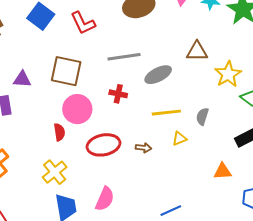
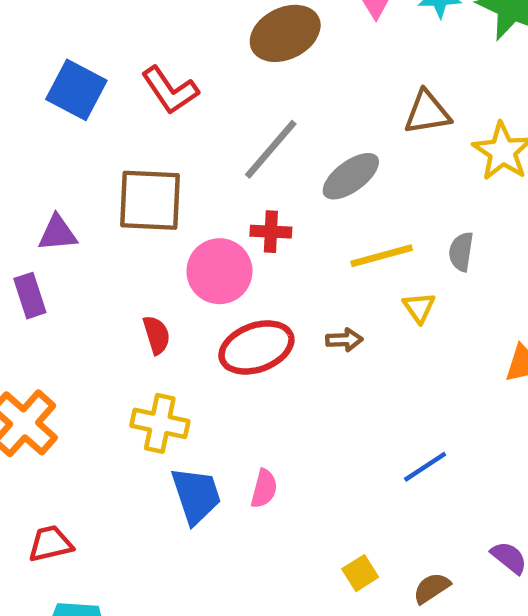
gray line: (124, 57) -> (271, 149), turned -32
pink circle: (77, 109) -> (219, 271), moved
yellow triangle: (179, 139) -> (419, 307), turned -35
yellow cross: (55, 172) -> (160, 423), turned -30
pink semicircle: (105, 199) -> (264, 489), moved, size x0.7

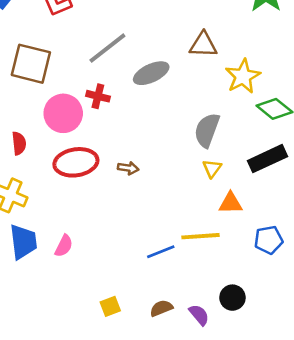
gray semicircle: (461, 252) -> (207, 130), size x1.5
yellow line: (382, 256) -> (201, 236), moved
yellow triangle: (419, 307) -> (212, 168), moved
brown semicircle: (432, 588) -> (161, 308), moved

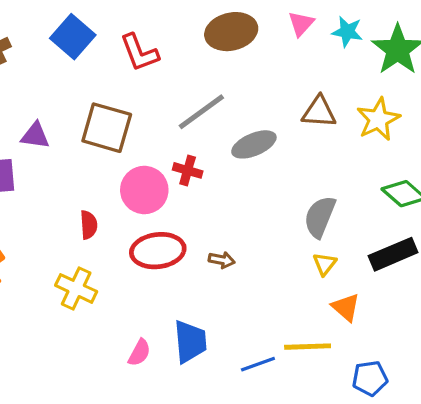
yellow star: (243, 76) -> (378, 119), moved
orange triangle: (231, 203) -> (346, 307), turned 40
blue pentagon: (269, 240) -> (370, 378), moved
blue trapezoid: (23, 242) -> (190, 342), moved

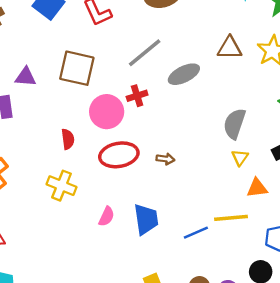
red cross: (188, 170) -> (137, 96), turned -30
orange triangle: (346, 307) -> (257, 188), turned -45
pink semicircle: (139, 353) -> (106, 216), moved

